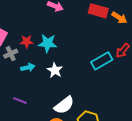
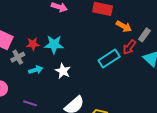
orange arrow: (119, 18) -> (124, 26), moved

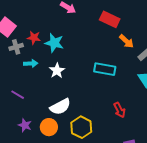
red arrow: (129, 47) -> (119, 110), moved, turned -77
cyan rectangle: (109, 59) -> (105, 69), turned 30

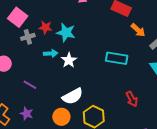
cyan arrow: (31, 63) -> (51, 53), moved
purple star: (25, 125) -> (27, 114), moved

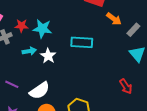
cyan rectangle: (117, 58) -> (82, 42), moved
white semicircle: (73, 96) -> (40, 91), moved
red arrow: (132, 99) -> (126, 86), moved

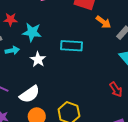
red star: (21, 26) -> (10, 19), moved
cyan arrow: (29, 51) -> (12, 50), moved

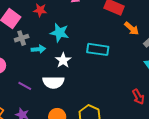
red star: (10, 19) -> (40, 10), moved
white semicircle: (30, 94) -> (53, 82), moved, turned 30

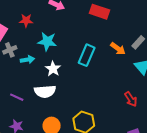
orange arrow: (132, 28) -> (118, 49), moved
cyan rectangle: (98, 49) -> (87, 55), turned -70

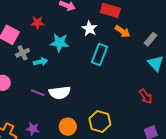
orange arrow: (118, 49) -> (122, 31), moved
white star: (53, 69) -> (89, 29), moved
purple line: (17, 97) -> (38, 93), moved

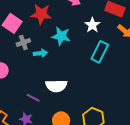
red star: (37, 23) -> (41, 14), size x1.5
purple line: (38, 93) -> (33, 98), moved

